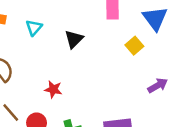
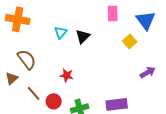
cyan triangle: (34, 28) -> (61, 32), moved

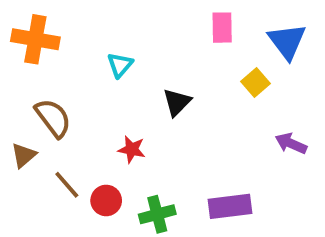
black triangle: (83, 36) -> (177, 102), moved
purple arrow: (148, 72) -> (291, 143), turned -126

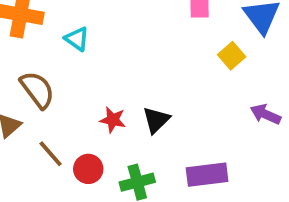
cyan triangle: (120, 65) -> (77, 39), moved, turned -36
black triangle: (177, 102) -> (156, 120), moved

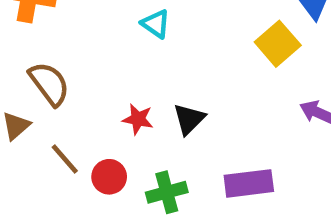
cyan triangle: (77, 39) -> (156, 24), moved
yellow square: (232, 56) -> (278, 44), size x1.4

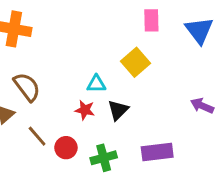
cyan triangle: (156, 24) -> (96, 84), moved, turned -36
yellow square: (278, 44) -> (135, 62), moved

